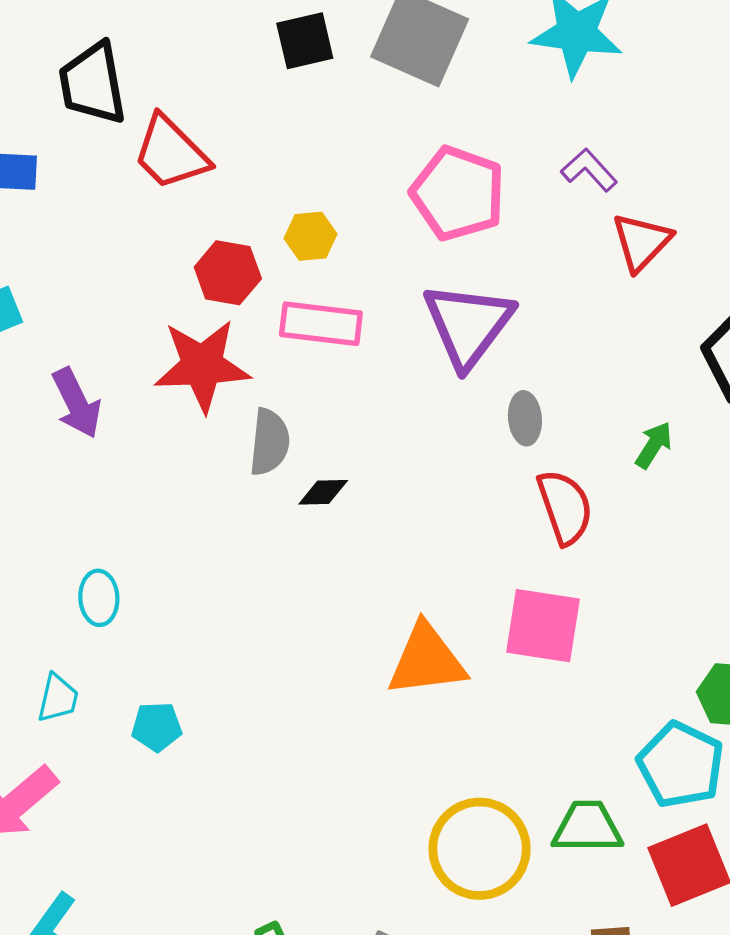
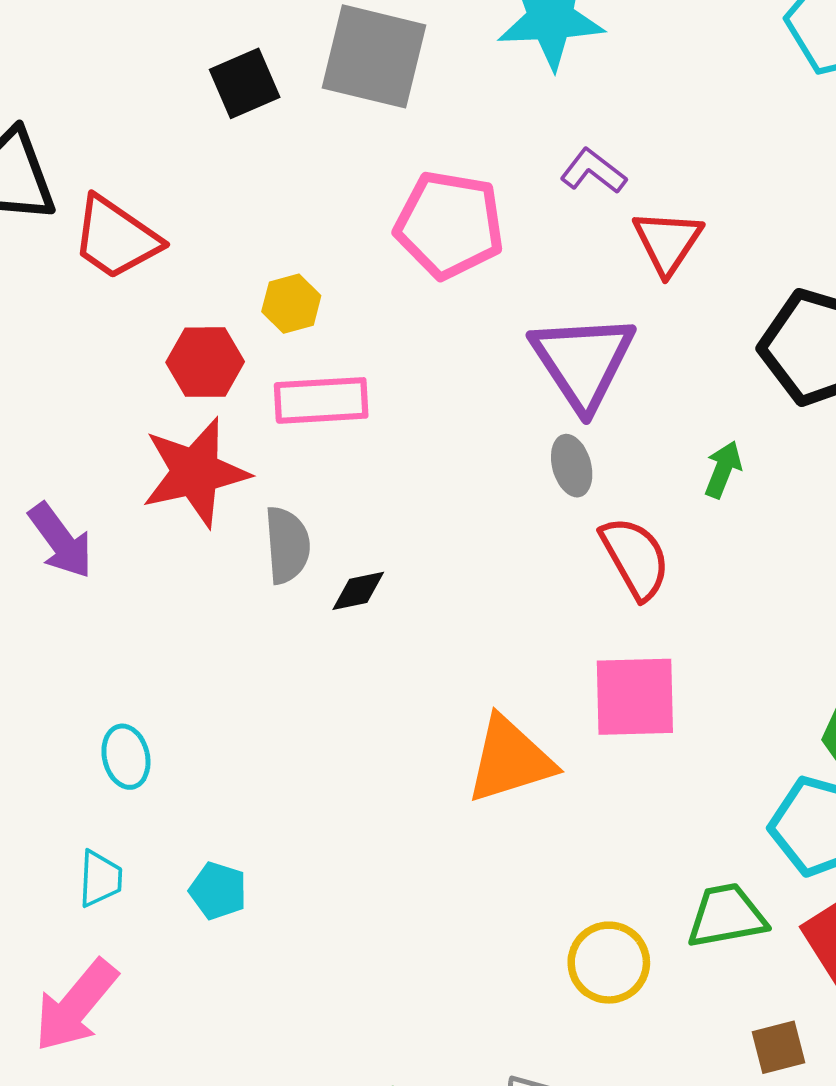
purple triangle: (468, 325) -> (583, 362), moved
cyan pentagon: (157, 727) -> (218, 891), turned 30
yellow circle: (480, 849) -> (609, 963), size x0.7

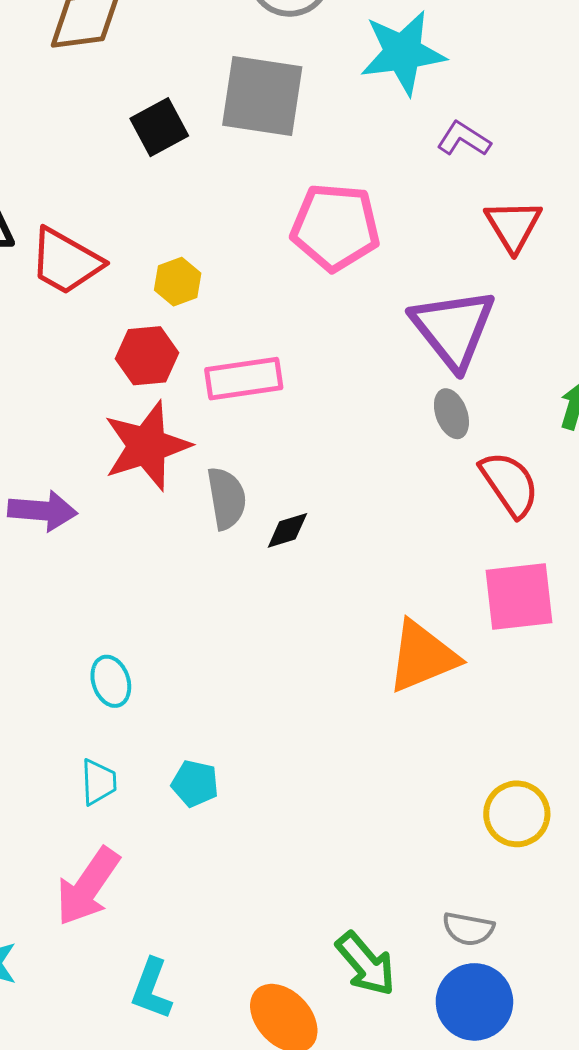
purple L-shape: (593, 171) -> (464, 139), moved
yellow hexagon: (291, 304) -> (178, 282), moved
purple arrow: (61, 541) -> (43, 511), turned -44

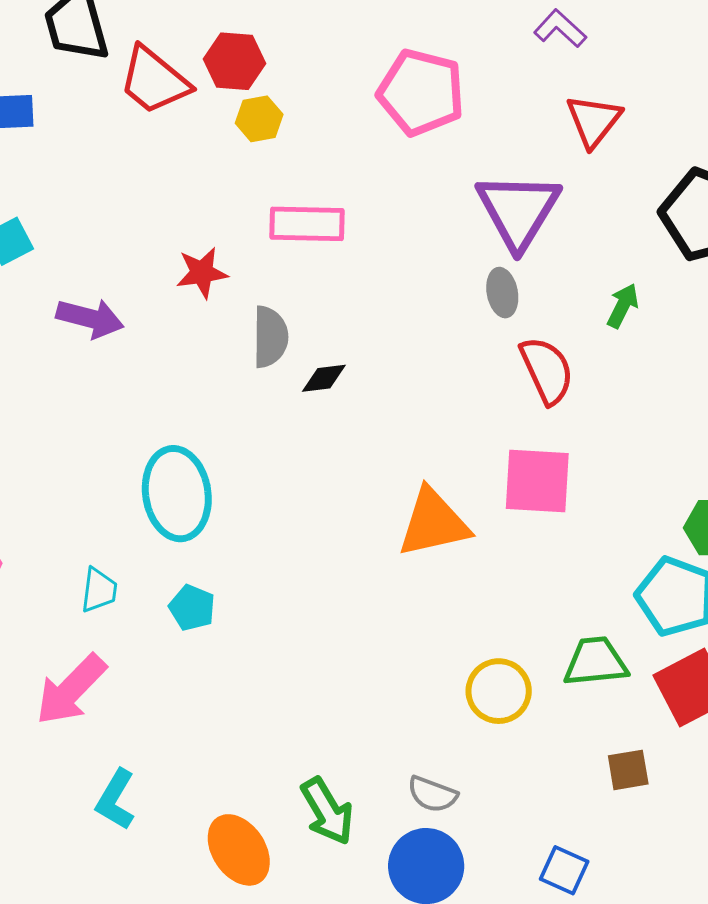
red hexagon: (147, 356) -> (235, 61), moved
red star: (147, 446) -> (202, 273), size x0.6
cyan ellipse: (111, 681) -> (177, 494), moved, size x1.8

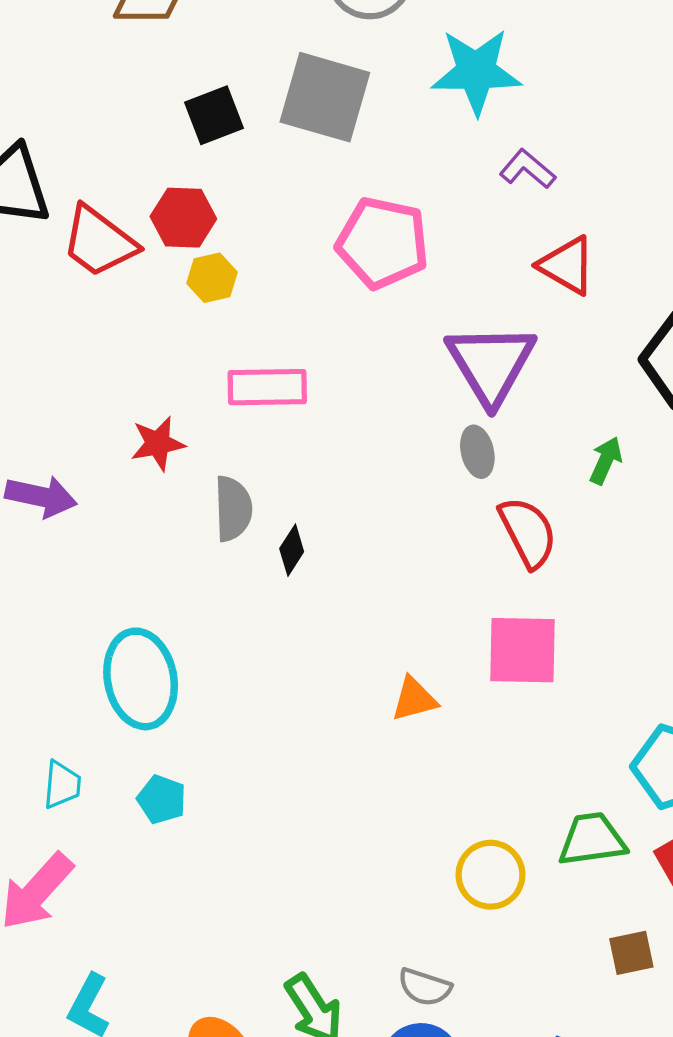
red triangle: (594, 121) -> (567, 265), turned -36
black diamond: (324, 378) -> (292, 550), turned -48
orange triangle: (433, 523) -> (414, 699), size x0.6

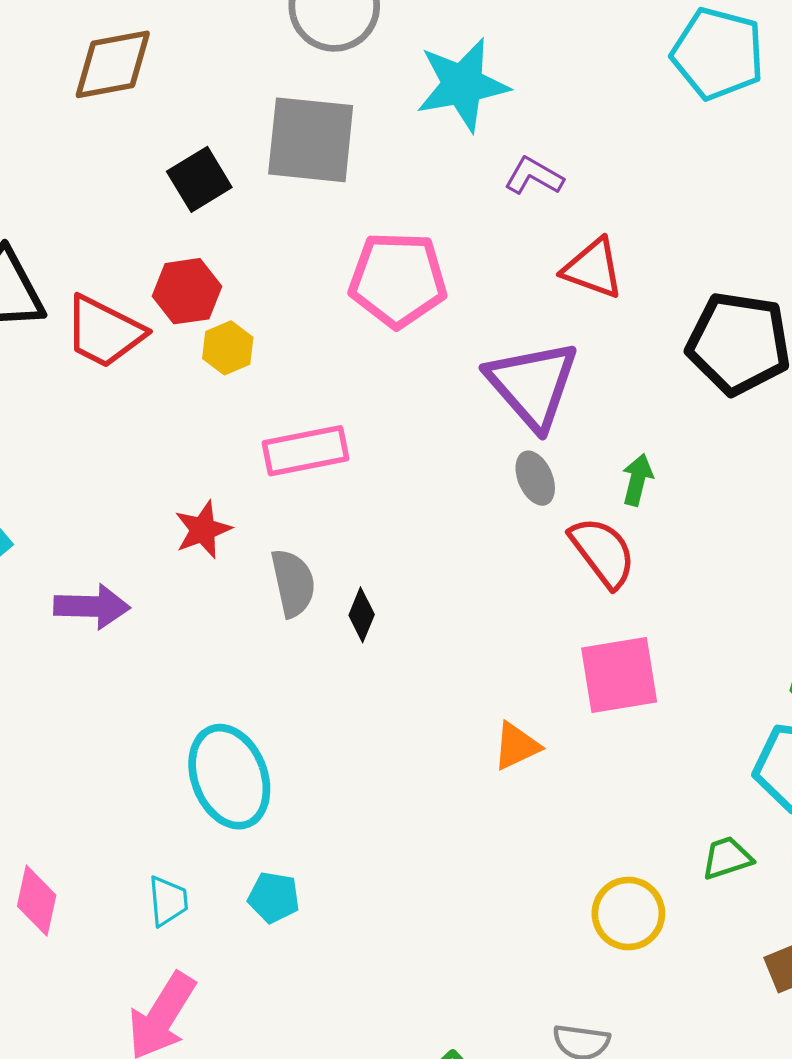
green arrow: (606, 461) -> (637, 480), moved
green trapezoid: (592, 839) -> (727, 858), size x0.7

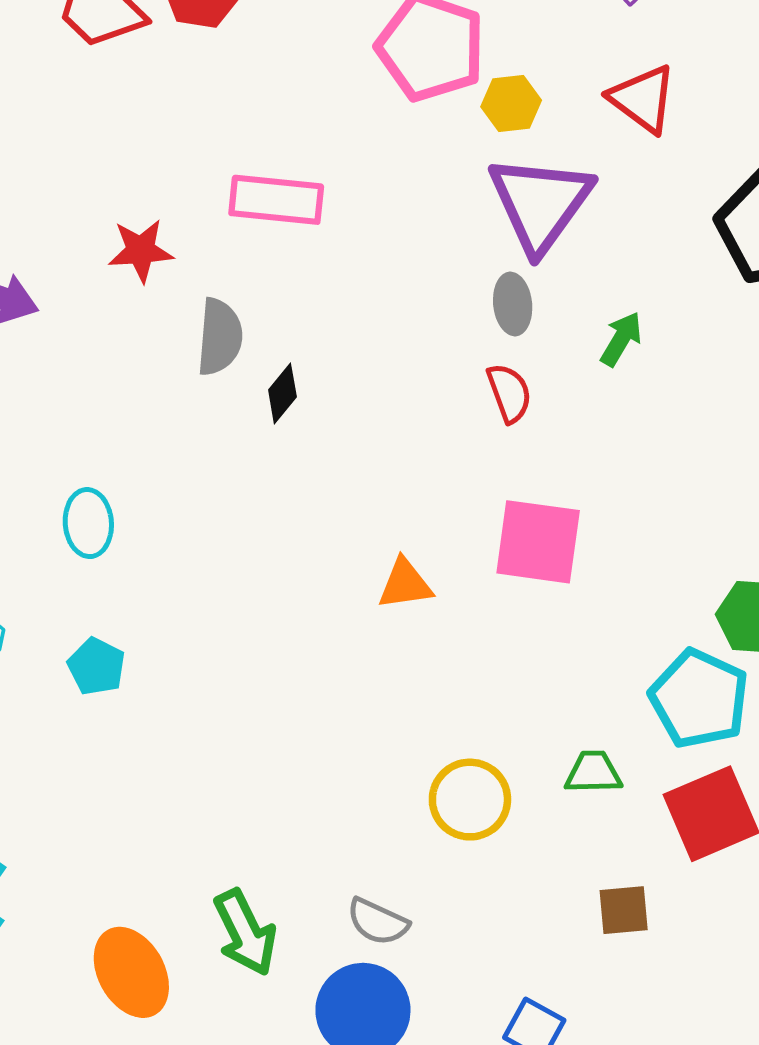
yellow hexagon: (228, 348) -> (511, 103), moved
red semicircle: (603, 552) -> (509, 393), moved, size x0.7
cyan ellipse: (229, 777) -> (88, 523), size x0.6

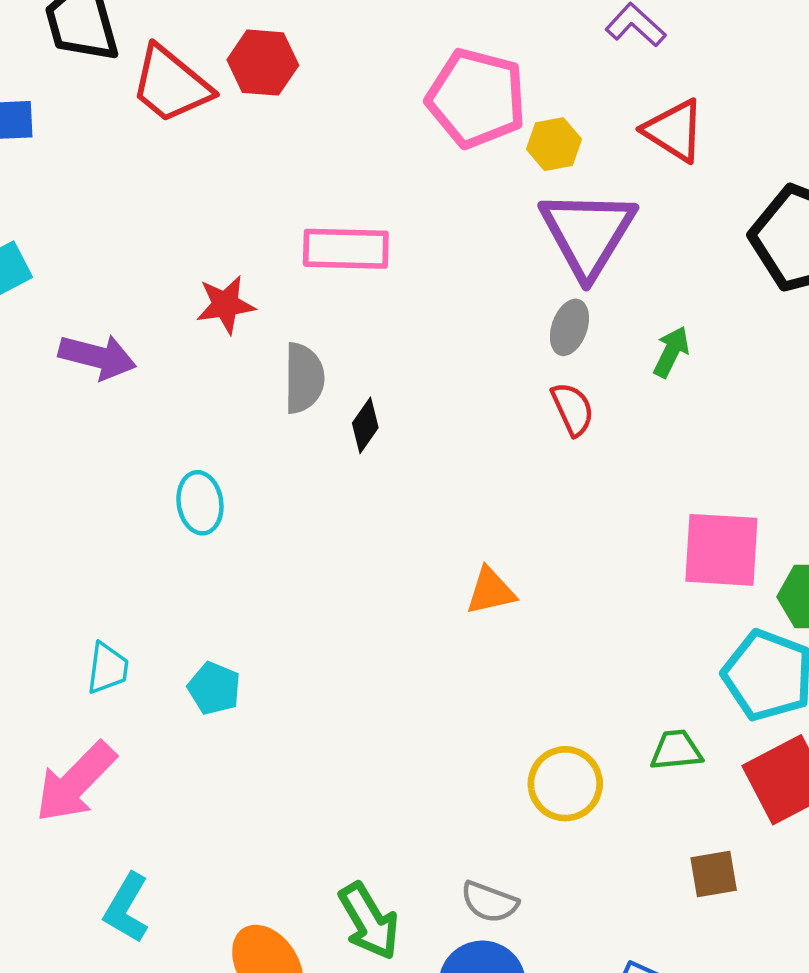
gray ellipse: (513, 304) -> (569, 327), turned 30
cyan ellipse: (88, 523) -> (200, 503), moved
pink square: (538, 542) -> (721, 550), moved

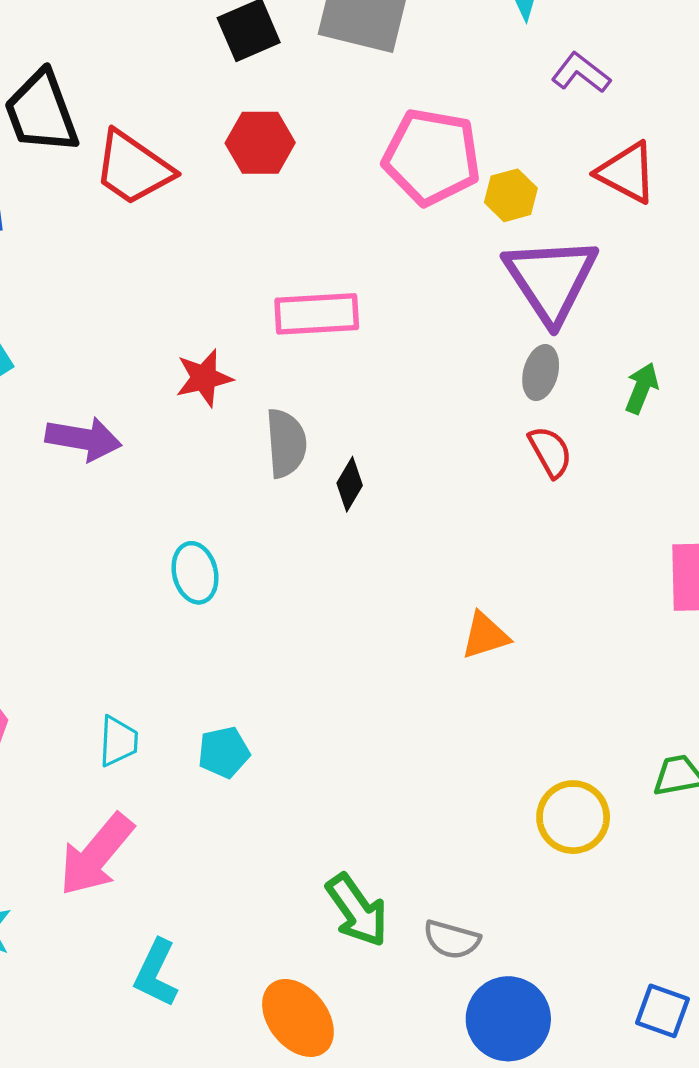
red hexagon: (263, 63) -> (260, 143), moved
cyan pentagon: (214, 688) -> (224, 752), turned -30
gray semicircle: (489, 902) -> (452, 940), moved
green arrow: (369, 921) -> (357, 910), moved

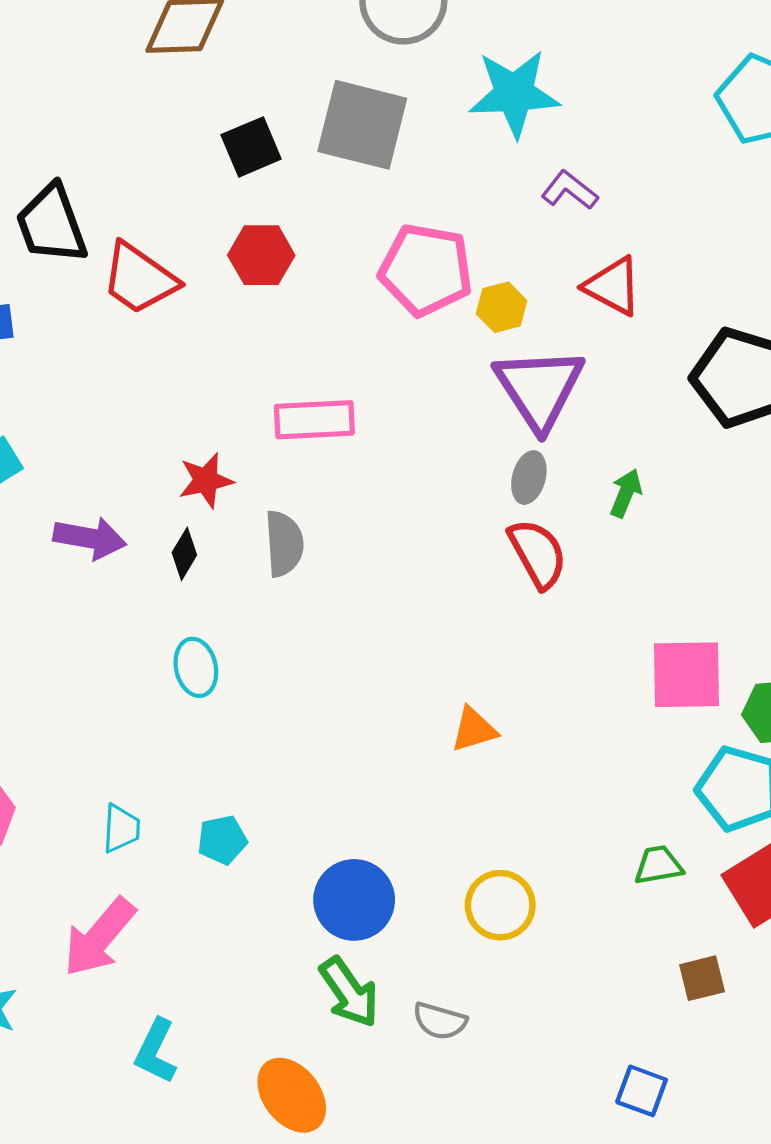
red semicircle: (550, 452) -> (538, 554), size x1.4
black diamond: (350, 484) -> (184, 554), moved
yellow circle: (573, 817) -> (500, 905), moved
blue circle: (508, 1019) -> (354, 900), moved

